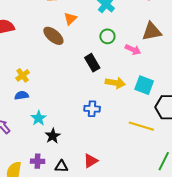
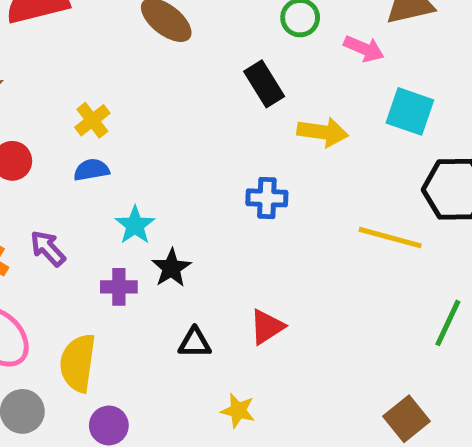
cyan square: (144, 85) -> (410, 111), moved
purple cross: (38, 161) -> (119, 287), moved

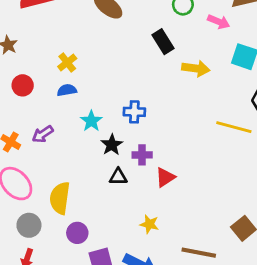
blue cross: (267, 198) -> (134, 112), moved
purple arrow: (48, 248) -> (43, 134), turned -80
purple cross: (119, 287) -> (142, 155), moved
black triangle: (195, 343) -> (118, 177), moved

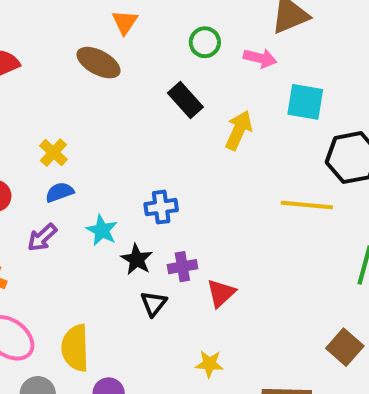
yellow arrow: (196, 68) -> (239, 130), turned -64
purple arrow: (43, 134) -> (42, 237), moved
black triangle: (118, 177) -> (154, 303), turned -42

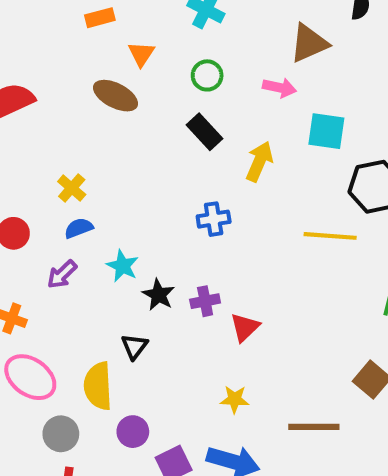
green circle: (205, 42) -> (207, 75), moved
blue cross: (161, 207) -> (214, 219), moved
black triangle: (154, 303) -> (134, 347), moved

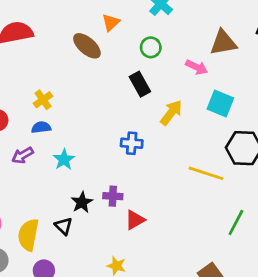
black star: (159, 295) -> (82, 202), moved
black triangle: (134, 347) -> (64, 226), moved, turned -36

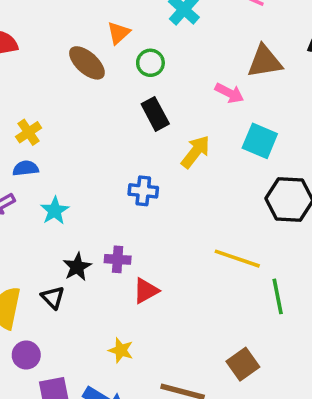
green circle: (151, 47) -> (150, 63), moved
yellow line: (206, 173) -> (237, 259), moved
green line: (236, 223) -> (278, 296), turned -40

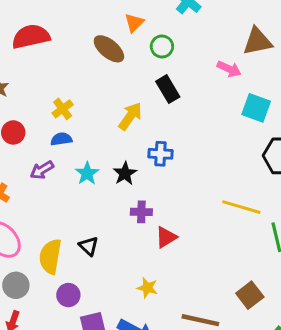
yellow arrow: (195, 152) -> (130, 116), moved
black star: (77, 267) -> (125, 173), moved

